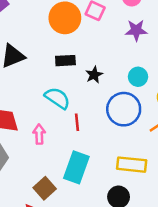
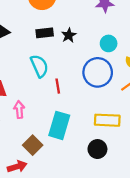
black star: (94, 75) -> (69, 35), moved
cyan semicircle: (57, 98) -> (39, 66), turned 35
pink arrow: (39, 134) -> (19, 109), moved

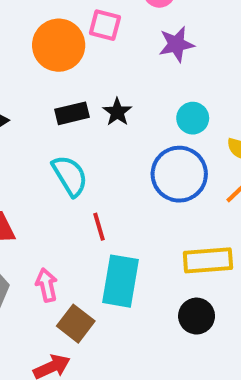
red line: (58, 86) -> (99, 227), moved
pink arrow: (19, 109) -> (47, 285), moved

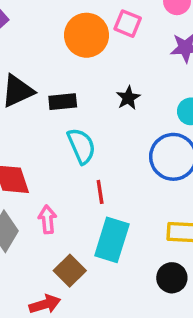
black rectangle: (72, 113) -> (63, 102), moved
pink arrow: (47, 285) -> (47, 220), moved

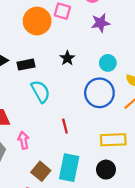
red line: (100, 192) -> (65, 126), moved
cyan rectangle: (112, 240) -> (69, 168), moved

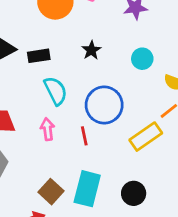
blue circle: (99, 93) -> (104, 105), moved
pink arrow: (24, 140) -> (47, 129), moved
yellow rectangle: (113, 140) -> (146, 137), moved, turned -35

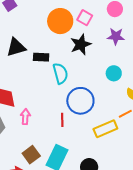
black star: (91, 50) -> (81, 44), moved, size x1.5
cyan semicircle: (56, 91) -> (60, 73), moved
pink arrow: (47, 129) -> (25, 117), moved

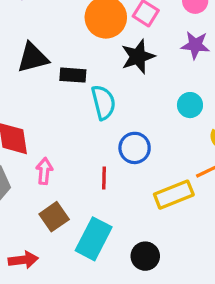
blue circle: (80, 101) -> (135, 148), size x0.7
brown square: (31, 155) -> (54, 217), moved

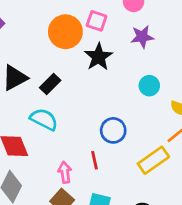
black rectangle: (73, 75) -> (50, 84), turned -36
cyan semicircle: (103, 102) -> (44, 119), moved, turned -36
pink arrow: (44, 171) -> (65, 172), moved

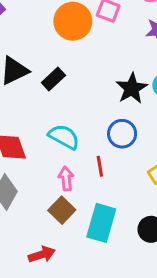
black star: (98, 57) -> (132, 88), moved
cyan semicircle: (44, 119) -> (64, 137), moved

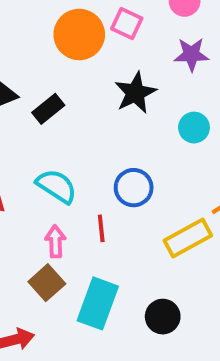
black star: (132, 88) -> (135, 93), moved

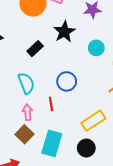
black rectangle: (48, 109) -> (35, 49), moved
cyan semicircle: (57, 186) -> (26, 83), turned 40
yellow rectangle: (188, 238) -> (93, 121), moved

